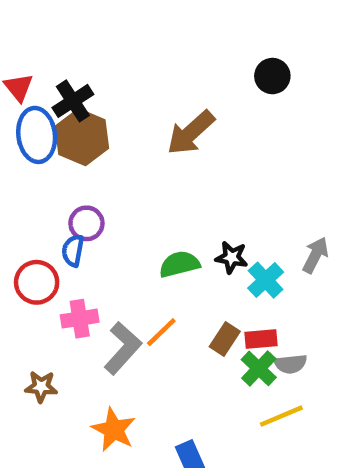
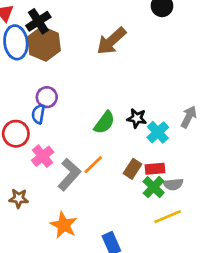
green semicircle: (179, 264) -> (104, 122), turned 140
pink cross: (80, 319) -> (43, 156), turned -30

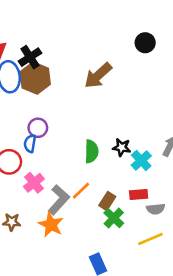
green semicircle: (104, 122) -> (91, 151), turned -35
brown rectangle: (132, 169) -> (107, 201), moved
green cross: (154, 187) -> (114, 218), moved
orange star: (64, 225) -> (51, 225), moved

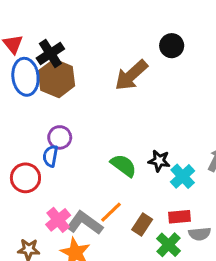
black circle: (145, 43) -> (172, 46), moved
green semicircle: (91, 151) -> (123, 165), turned -55
pink cross: (34, 183) -> (58, 220), moved
gray L-shape: (59, 200) -> (85, 223), turned -96
green cross: (114, 218) -> (169, 245), moved

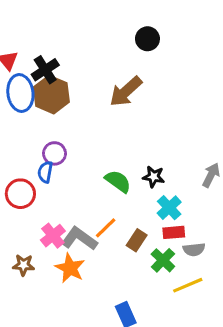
black circle: (172, 46) -> (147, 39), moved
cyan cross: (183, 176) -> (169, 208), moved

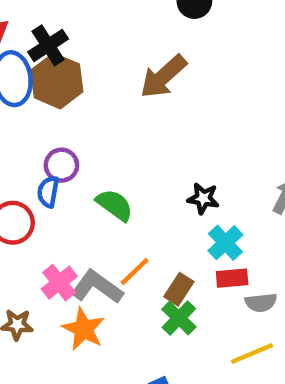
green semicircle: (118, 181) -> (115, 205), moved
green cross: (163, 260) -> (179, 318), moved

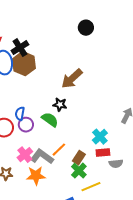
brown arrow: (163, 76) -> (72, 79), moved
purple circle: (61, 165) -> (26, 125), moved
black star: (203, 198) -> (60, 105), moved
orange star: (84, 329) -> (36, 176), turned -30
yellow line: (252, 353) -> (91, 187), moved

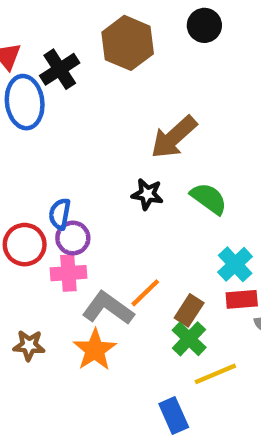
brown hexagon: (24, 64) -> (128, 43), moved
green semicircle: (50, 120) -> (209, 199), moved
pink cross: (25, 155) -> (68, 273), moved, turned 35
orange star: (36, 176) -> (95, 350), turned -30

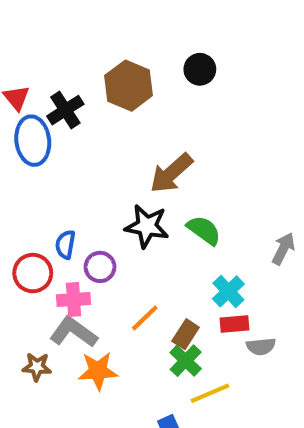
black star: (147, 194) -> (147, 226), size x1.5
purple circle: (73, 238) -> (100, 267), moved
gray L-shape: (108, 308) -> (74, 332), moved
orange star: (95, 350) -> (98, 371), turned 30

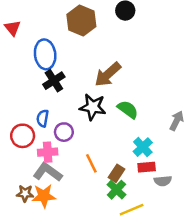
black cross: (65, 110) -> (54, 81), moved
blue ellipse: (33, 141) -> (45, 54), moved
orange line: (145, 318) -> (91, 163), turned -72
orange star: (98, 371) -> (44, 196), moved

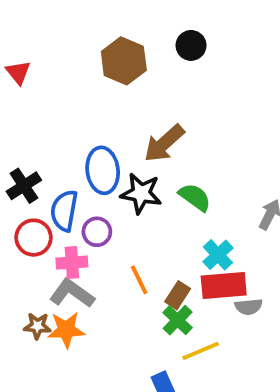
blue ellipse: (45, 54) -> (103, 170), moved
black cross: (54, 81) -> (24, 186), moved
blue semicircle: (43, 118) -> (64, 211), size x1.5
red rectangle: (147, 167) -> (224, 286), size x1.6

